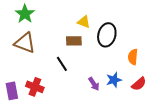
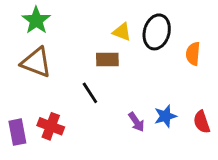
black ellipse: (107, 35) -> (157, 32), moved
orange semicircle: (133, 57) -> (193, 54), moved
red semicircle: (139, 84) -> (202, 122), turned 112

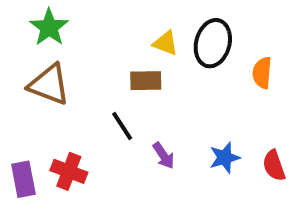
purple arrow: (136, 122) -> (164, 156), moved

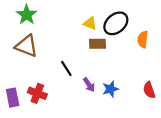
black ellipse: (213, 43) -> (116, 23), turned 35
brown rectangle: (146, 81) -> (98, 44), moved
blue star: (225, 158) -> (110, 89), moved

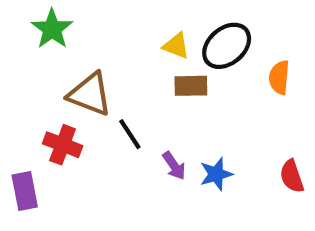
brown triangle: (27, 46) -> (90, 94), moved
red cross: (37, 93) -> (63, 145), moved

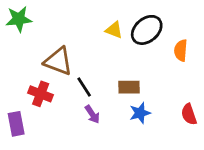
green star: (52, 29) -> (19, 19), moved, turned 30
brown rectangle: (191, 86) -> (129, 87), moved
purple arrow: (174, 166) -> (92, 114), moved

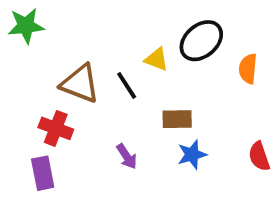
yellow triangle: (114, 30) -> (157, 59), moved
black line: (84, 87) -> (127, 85), moved
purple rectangle: (16, 124) -> (43, 173), moved

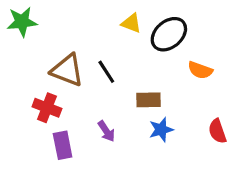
yellow triangle: (157, 59) -> (131, 23), moved
orange semicircle: (248, 69) -> (200, 70), moved, turned -75
purple rectangle: (43, 173) -> (63, 145), moved

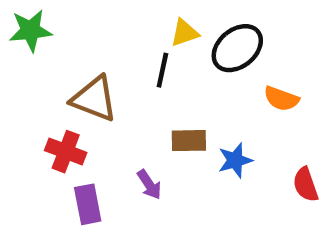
yellow triangle: (131, 23) -> (184, 33), turned -40
black line: (106, 72) -> (162, 70), moved, turned 45
brown rectangle: (149, 100) -> (189, 141), moved
blue star: (161, 130) -> (235, 160), moved

